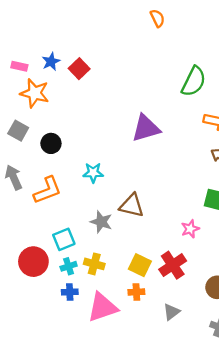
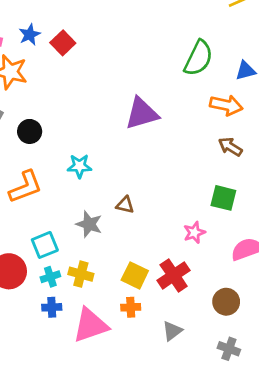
brown triangle: (132, 205) -> (125, 205), size x0.6

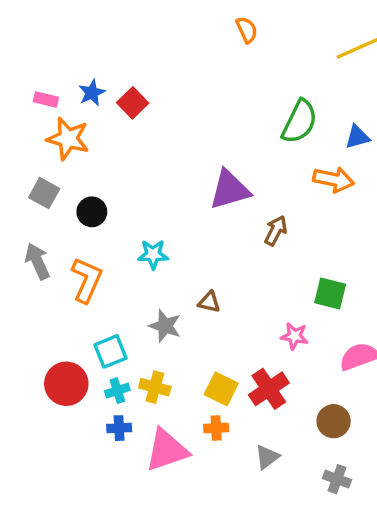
brown arrow: (230, 147) -> (276, 231), moved, turned 85
orange L-shape: (25, 187) -> (87, 280), turned -45
pink star: (194, 233) -> (294, 336), turned 30

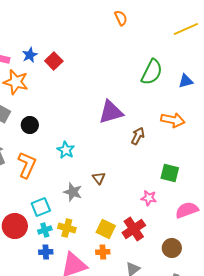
orange arrow: (334, 179) -> (173, 120), moved
cyan star: (153, 254) -> (66, 150), turned 30
brown triangle: (209, 302) -> (99, 178), turned 40

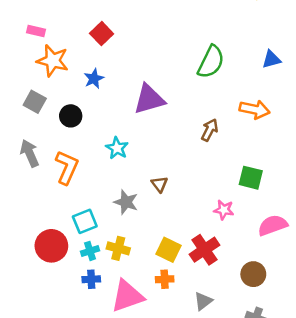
blue star: (30, 55) -> (94, 79), moved
green semicircle: (152, 72) -> (211, 62), moved
purple triangle: (111, 112) -> (149, 99), moved

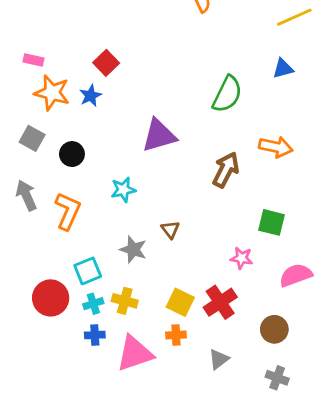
blue triangle: (271, 59) -> (283, 69), moved
blue star: (94, 79) -> (90, 96), moved
brown arrow: (210, 130) -> (226, 170), size x1.4
cyan star: (117, 148) -> (123, 190), turned 30

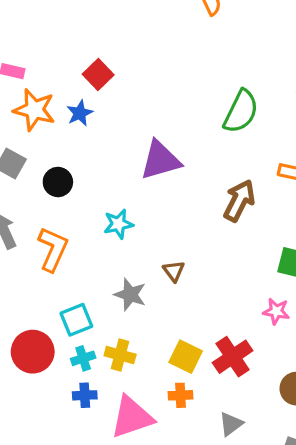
pink star: (242, 258) -> (276, 311), moved

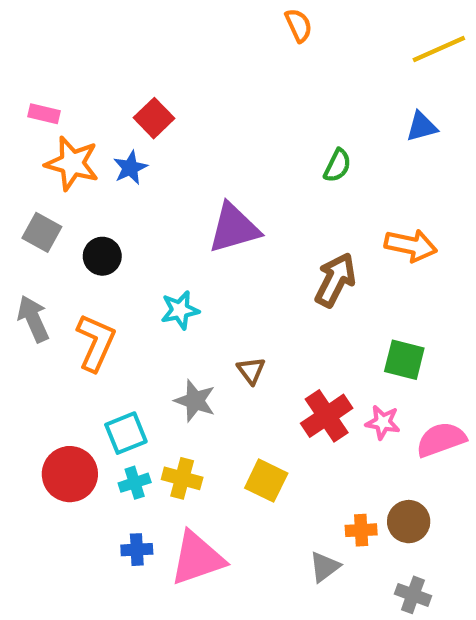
green semicircle: (241, 111) -> (337, 166), size x0.6
red cross: (233, 357) -> (327, 416), moved
blue cross: (85, 395) -> (137, 550), moved
orange cross: (180, 395) -> (361, 530), moved

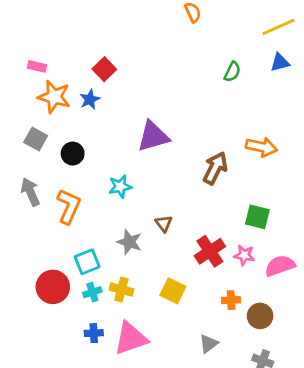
blue triangle: (422, 127) -> (280, 62), moved
green semicircle: (337, 166) -> (232, 72), moved
orange cross: (361, 530) -> (231, 300), moved

